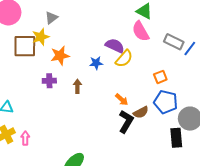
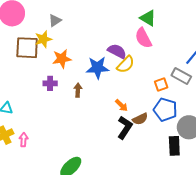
gray rectangle: (174, 42) -> (181, 76), moved
blue star: (96, 63) -> (98, 68), size x1.6

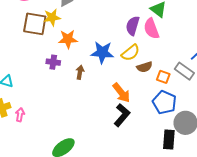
purple semicircle: (117, 51) -> (133, 26), moved, turned -108
orange square: (161, 84) -> (163, 77), turned 32
orange arrow: (121, 105) -> (121, 93), size x1.5
brown semicircle: (140, 119) -> (145, 67), moved

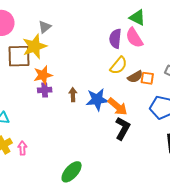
yellow star: (52, 17) -> (35, 46), size x1.4
orange star: (68, 39) -> (43, 75), moved
blue star: (102, 52) -> (97, 100), moved
orange square: (163, 77) -> (147, 78), moved

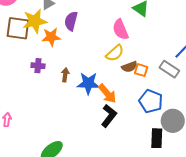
pink semicircle: (134, 38) -> (120, 30), moved
purple semicircle: (115, 39) -> (71, 21), moved
orange star: (43, 75) -> (51, 37), moved

